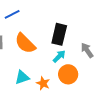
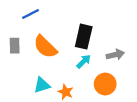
gray arrow: (87, 50) -> (115, 55), turned 112
orange circle: (68, 74) -> (105, 84), moved

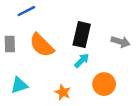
gray arrow: (115, 55) -> (121, 42), moved, turned 30
cyan triangle: (42, 85) -> (19, 85), moved

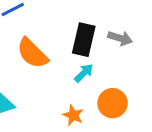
gray arrow: (121, 42) -> (120, 38), moved
orange star: (63, 92) -> (73, 115), moved

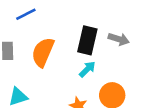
orange semicircle: (32, 53) -> (43, 52), turned 68

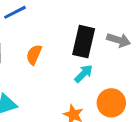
orange semicircle: (43, 52) -> (34, 55), size x0.6

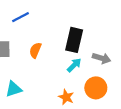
gray arrow: (119, 40) -> (102, 58), moved

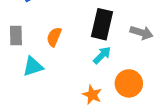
gray arrow: (102, 58) -> (142, 33), moved
cyan triangle: (14, 89) -> (33, 66), moved

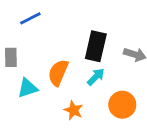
orange semicircle: (54, 37) -> (58, 73), moved, size x1.4
orange star: (92, 95) -> (74, 110), moved

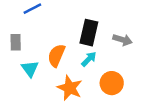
cyan triangle: (28, 88) -> (30, 69), turned -48
orange star: (74, 110) -> (70, 88), size x1.5

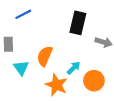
black rectangle: (89, 33) -> (78, 23), moved
cyan arrow: (89, 59) -> (74, 68), moved

